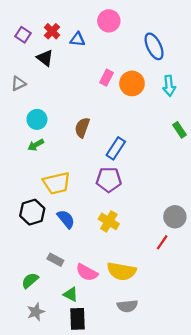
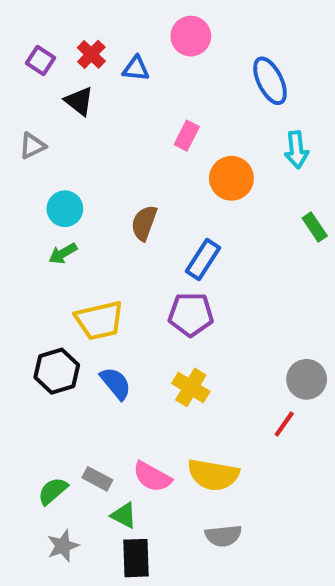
orange circle: (132, 83) -> (231, 178), moved
gray rectangle: (55, 260) -> (97, 479), moved

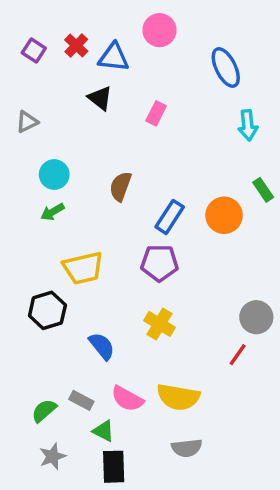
blue triangle: (136, 69) -> (114, 57), size x1.4
black triangle: (79, 101) -> (100, 98), moved
orange circle: (231, 178) -> (224, 215), moved
blue semicircle: (116, 383) -> (102, 346), moved

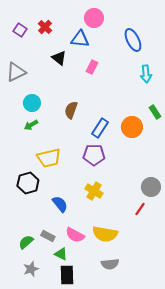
blue triangle: (114, 57) -> (80, 39), moved
gray triangle: (27, 122) -> (16, 72), size x1.5

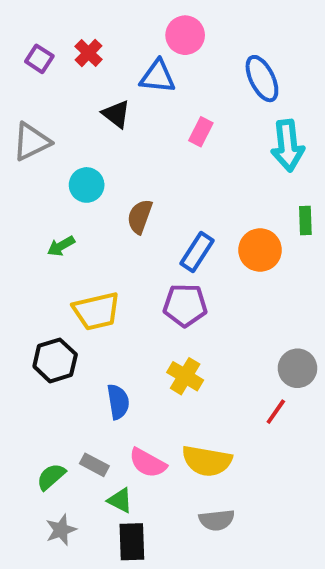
pink rectangle: (92, 67) -> (201, 132), moved
cyan arrow: (146, 74) -> (288, 146), size x1.4
cyan circle: (32, 103) -> (87, 185), moved
green rectangle: (155, 112) -> (305, 220), turned 32
blue semicircle: (60, 204) -> (118, 402), turned 30

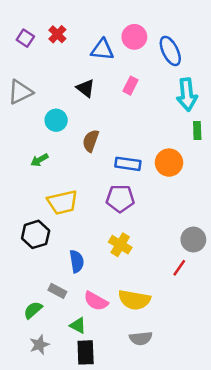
pink circle: (185, 35) -> (134, 37), moved
black triangle: (116, 114) -> (86, 88), moved
green rectangle: (305, 220) -> (197, 130), moved
blue rectangle: (197, 252) -> (128, 164), turned 65
gray rectangle: (94, 465) -> (57, 291), moved

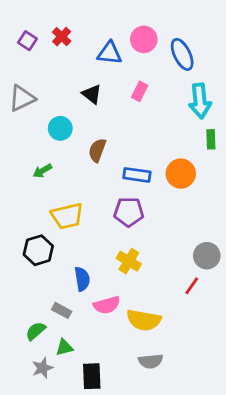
pink semicircle: (96, 301) -> (107, 305), moved, turned -45
green triangle: (78, 325) -> (64, 347), moved, turned -42

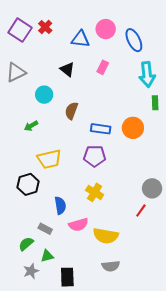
purple square: (27, 41) -> (20, 30), size x1.6

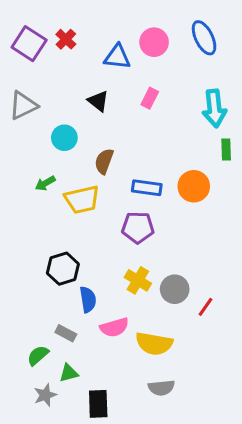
blue ellipse: (134, 40) -> (204, 38), moved
yellow trapezoid: (49, 159) -> (82, 200), moved
black hexagon: (28, 184) -> (63, 269), moved
gray circle: (152, 188) -> (175, 289), moved

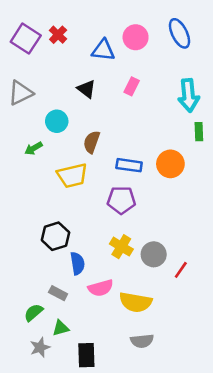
green arrow: (45, 183) -> (33, 148), moved

